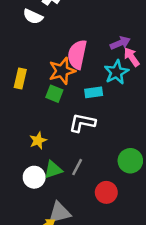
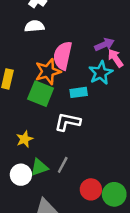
white semicircle: (33, 17) -> (34, 26), moved, turned 150
green square: (54, 94) -> (41, 94), size x1.5
green circle: (130, 161) -> (114, 194), moved

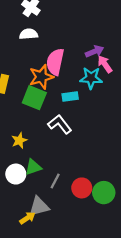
cyan star: (101, 73) -> (91, 78), turned 30
white L-shape: (68, 122) -> (60, 124), turned 40
gray line: (63, 165) -> (55, 181), moved

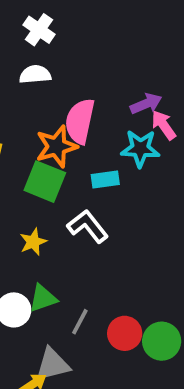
yellow star: (19, 140) -> (33, 242), moved

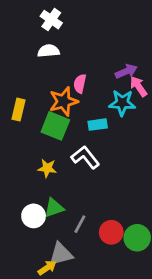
pink semicircle: (80, 121) -> (80, 84), size x0.6
yellow star: (33, 242) -> (47, 168), turned 30

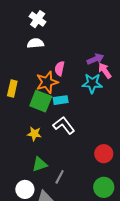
cyan rectangle: (98, 125) -> (61, 100), moved
white circle: (34, 216) -> (25, 189), moved
red circle: (111, 232) -> (104, 154), moved

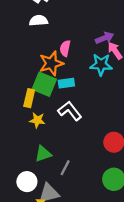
yellow rectangle: (12, 89) -> (29, 98), moved

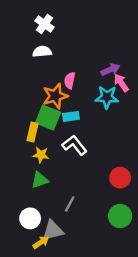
green triangle: (43, 154) -> (40, 180), moved

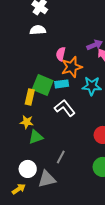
orange star: (55, 96) -> (72, 67), moved
cyan star: (107, 97) -> (92, 86), moved
yellow star: (41, 155) -> (27, 122), moved
yellow arrow: (41, 242) -> (19, 189), moved

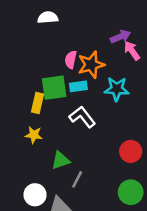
pink semicircle: (61, 54) -> (71, 60), moved
green square: (43, 85) -> (54, 88), turned -30
green triangle: (36, 137) -> (61, 160), moved

